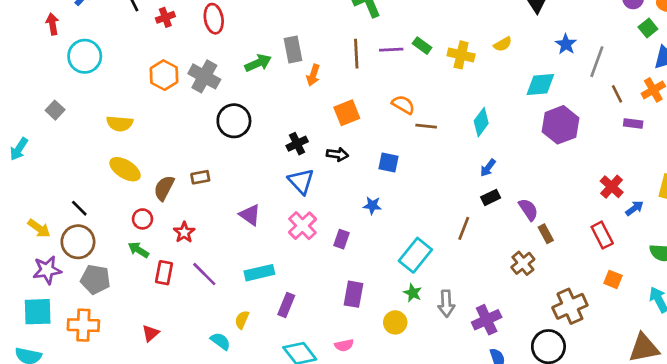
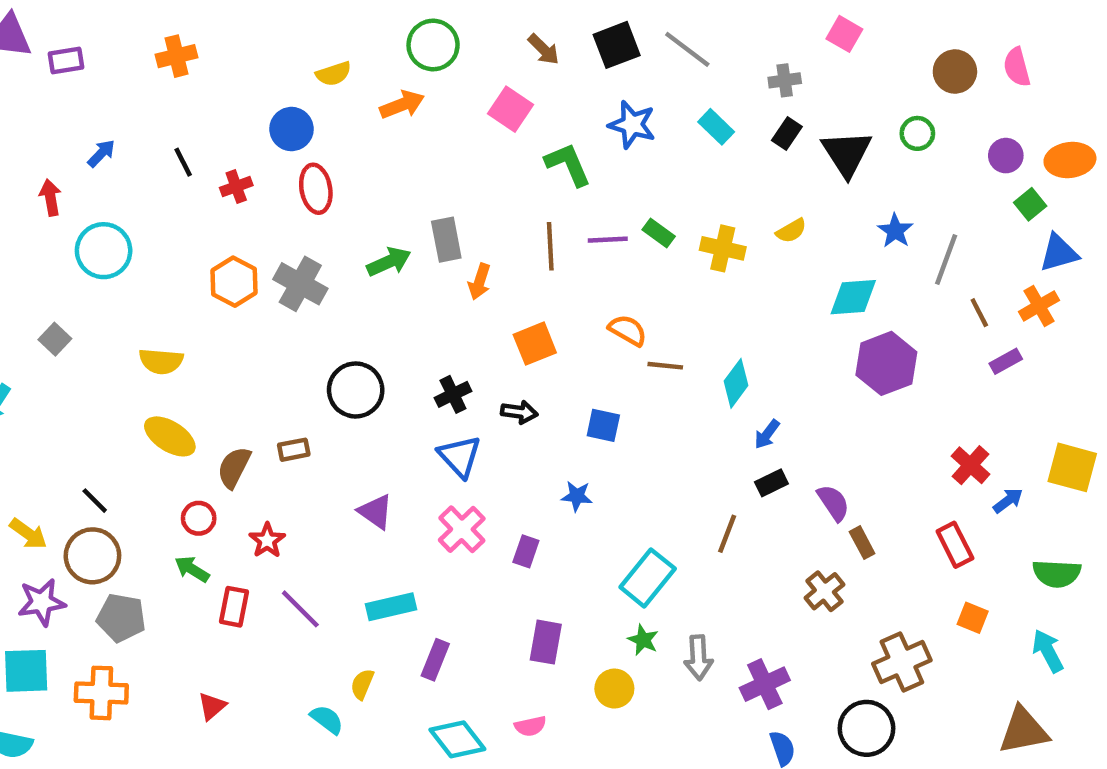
black circle: (234, 121) -> (356, 390), moved
cyan diamond: (481, 122) -> (736, 383), moved
purple rectangle: (633, 123) -> (1006, 361), turned -36

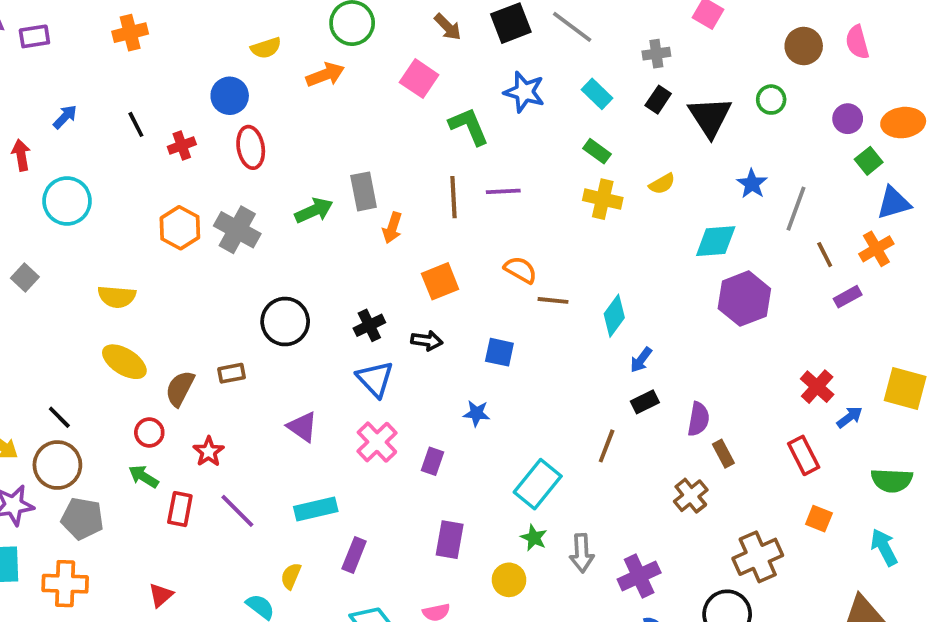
green rectangle: (659, 233) -> (597, 151), moved
purple semicircle: (833, 503) -> (698, 419), turned 44

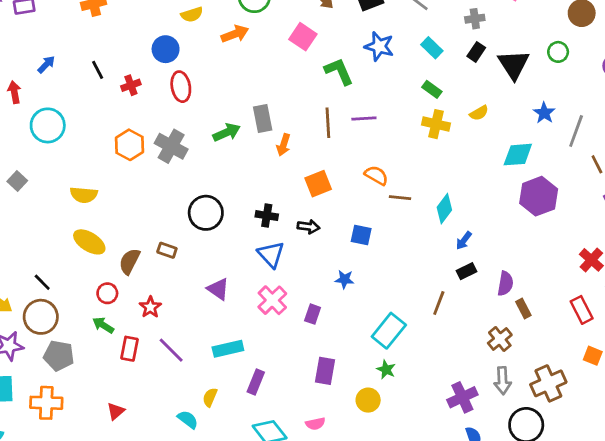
black cross: (369, 325) -> (267, 216), turned 35
brown rectangle: (232, 373) -> (167, 250), turned 30
gray arrow: (582, 553) -> (503, 381), moved

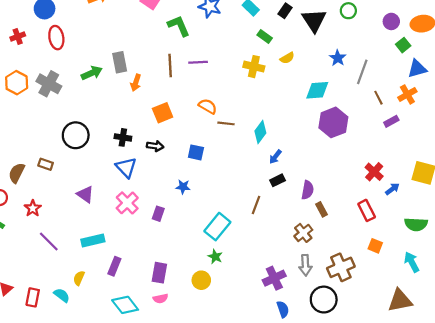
green rectangle: (432, 89) -> (265, 37), moved
red rectangle: (130, 349) -> (33, 297), moved
purple rectangle: (325, 371) -> (159, 273), moved

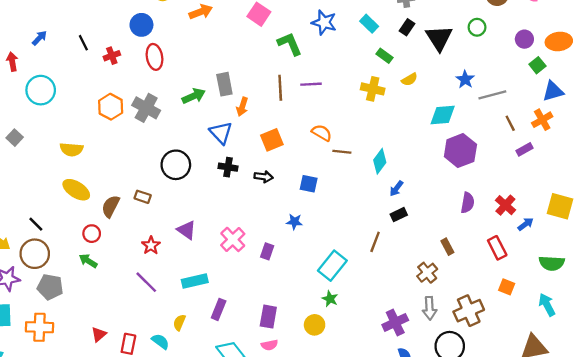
gray line: (362, 72) -> (492, 95), turned 55
blue triangle: (126, 167) -> (221, 133), moved
purple semicircle: (308, 190) -> (468, 203), moved
red star: (33, 208) -> (151, 245), moved

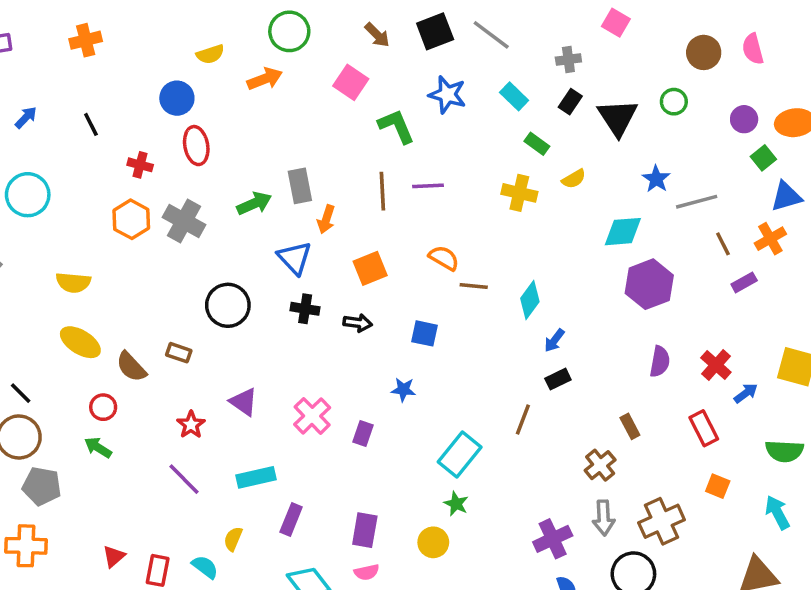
red cross: (112, 56) -> (140, 165), moved, turned 35
brown semicircle: (111, 206) -> (131, 367), turned -70

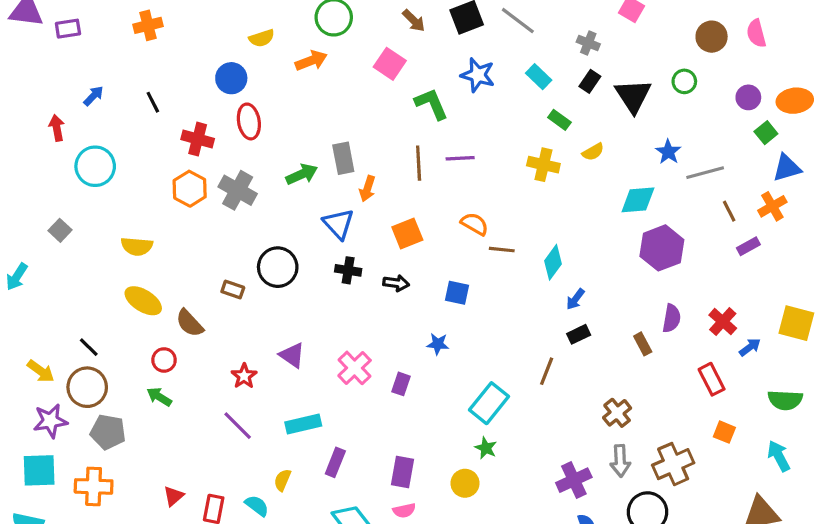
gray cross: (568, 59) -> (588, 43), turned 30
red cross: (140, 165) -> (198, 139), size x1.4
brown rectangle: (179, 353) -> (233, 290), moved
brown rectangle: (630, 426) -> (643, 344), moved

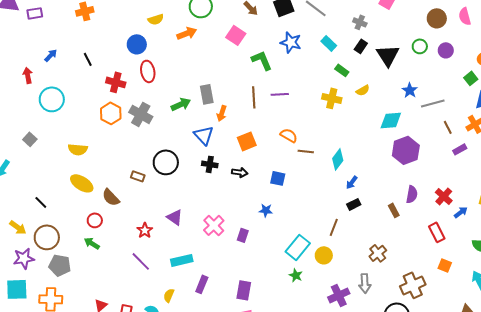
purple circle: (748, 97) -> (446, 50), moved
black line: (89, 347) -> (41, 202), moved
gray arrow: (620, 461) -> (365, 283), moved
purple cross: (574, 480) -> (339, 295), moved
yellow circle: (465, 483) -> (324, 255), moved

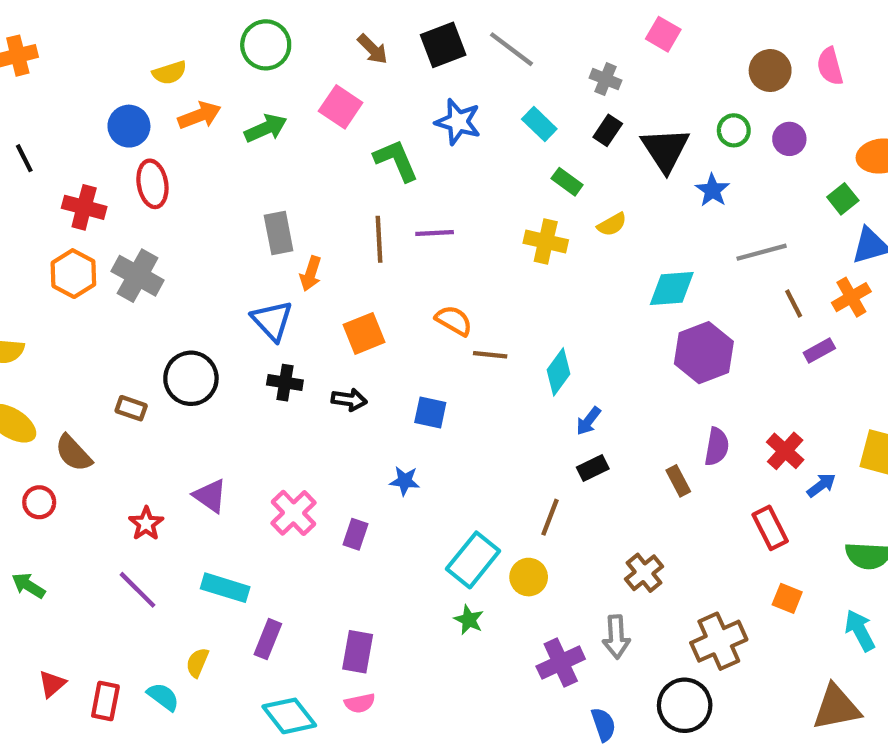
orange arrow: (187, 33) -> (199, 115), moved
blue star: (410, 90) -> (712, 190), moved
green arrow: (181, 104) -> (266, 128), moved
green arrow: (92, 243) -> (29, 586), moved
cyan rectangle: (182, 260) -> (225, 588), turned 30

